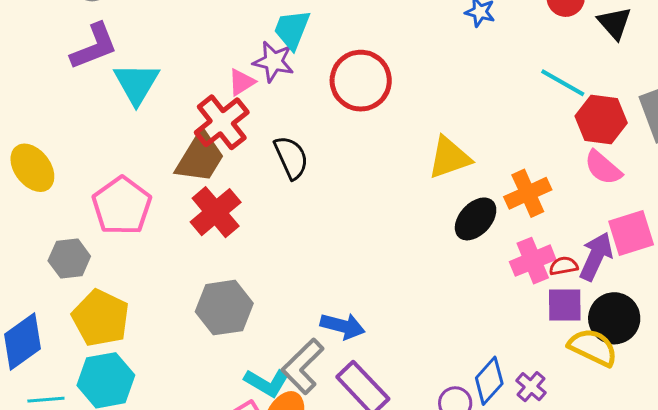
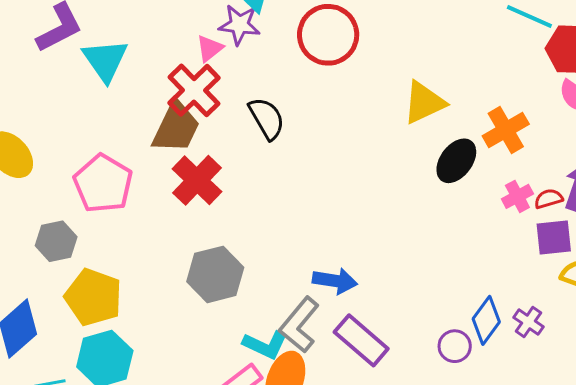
pink cross: (533, 261) -> (517, 196), size x0.7

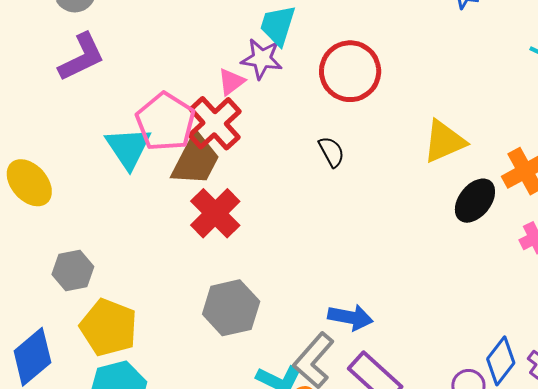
cyan triangle: (105, 60) -> (128, 148), moved
black semicircle: (267, 118) -> (331, 152), moved, size x0.7
pink pentagon: (103, 184) -> (166, 122), moved

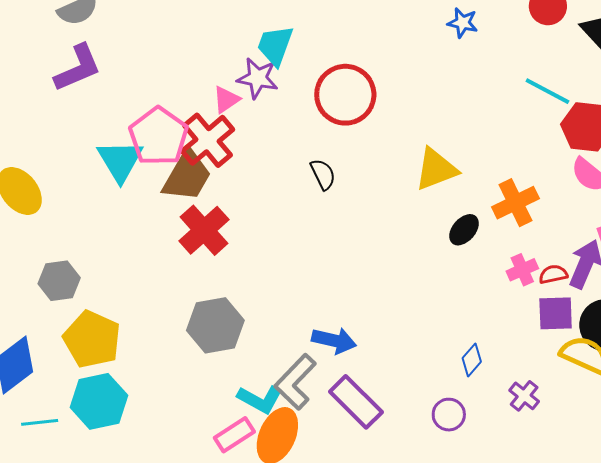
black ellipse: (475, 201) -> (464, 230), size x0.7
blue diamond: (501, 361) -> (472, 360), moved, size x0.7

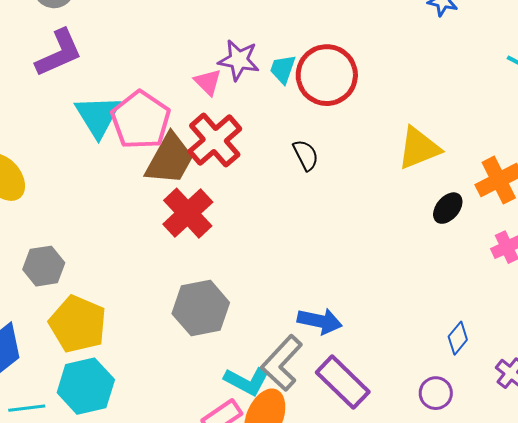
cyan trapezoid: (275, 45) -> (283, 69), moved, size x0.7
pink triangle: (226, 100) -> (208, 82), turned -40
red cross: (208, 140) -> (215, 140), moved
cyan triangle: (120, 161) -> (98, 116), moved

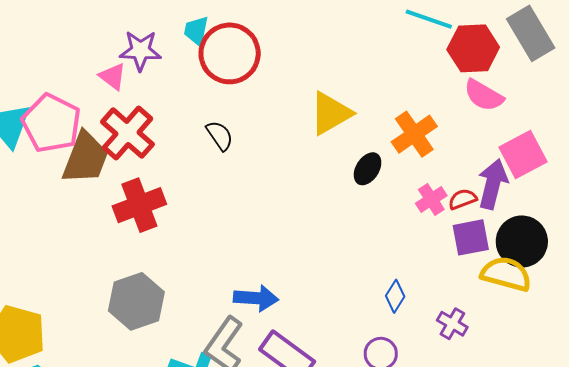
cyan trapezoid: (283, 69) -> (196, 31), moved
red cross: (188, 213) -> (139, 205), moved, turned 30

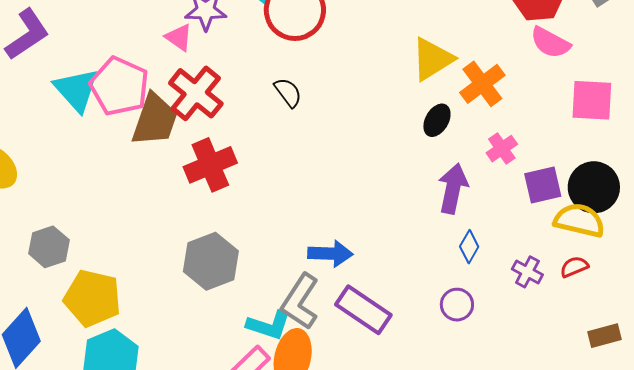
yellow triangle: (331, 113) -> (432, 59), moved
pink square: (523, 155) -> (592, 100), turned 33
purple arrow: (493, 184) -> (453, 189), moved
red semicircle: (463, 199) -> (574, 267), moved

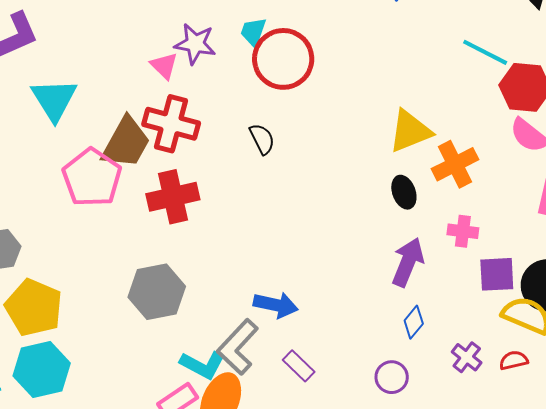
pink pentagon: (119, 86) -> (92, 178), moved
red cross: (196, 93) -> (171, 124), turned -34
black ellipse: (437, 120) -> (404, 192), turned -60
pink cross: (502, 149) -> (463, 231), turned 32
purple rectangle: (363, 310) -> (299, 366), size x0.6

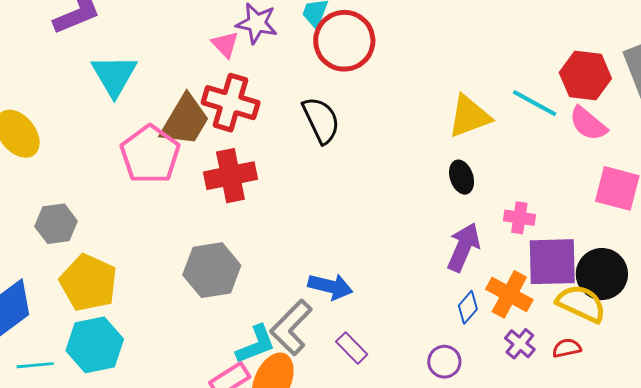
cyan line: (485, 52) -> (535, 103), moved
black semicircle: (262, 139) -> (321, 120), size x1.5
orange cross: (455, 164) -> (509, 294), moved, turned -36
purple square: (497, 274) -> (552, 262), size x1.4
cyan L-shape: (203, 365) -> (256, 344), turned -51

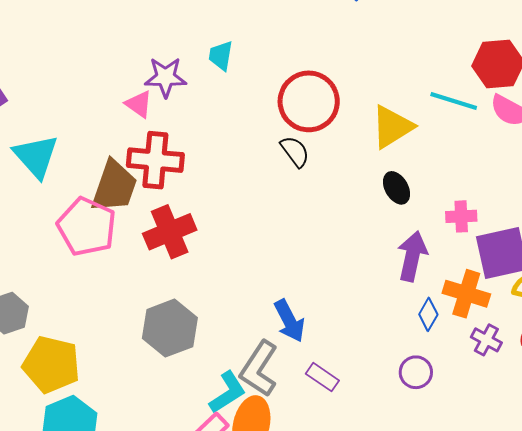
red circle: (344, 41) -> (309, 101), moved
black semicircle: (321, 120) -> (295, 151), moved, size x0.7
blue arrow: (330, 286) -> (289, 321), turned 60

